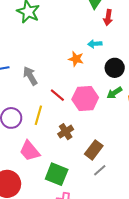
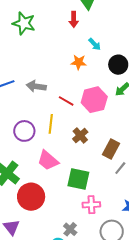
red arrow: (108, 17) -> (74, 19), moved
cyan arrow: (95, 44) -> (95, 44), turned -120
gray arrow: (30, 76) -> (36, 86), turned -42

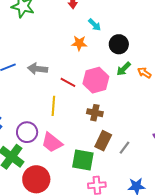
purple circle: (24, 131) -> (27, 132), moved
brown cross: (80, 135) -> (95, 113), moved, turned -35
brown rectangle: (111, 149) -> (103, 141), moved

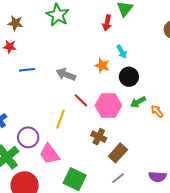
black circle: (119, 44) -> (129, 77), moved
gray arrow: (38, 69) -> (66, 74), moved
brown rectangle: (103, 141) -> (118, 153), moved

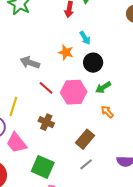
orange arrow: (157, 111) -> (107, 112), moved
yellow line: (61, 119) -> (13, 106), moved
brown cross: (99, 137) -> (46, 122), moved

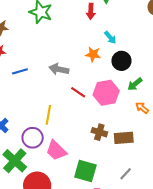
brown cross: (46, 122) -> (99, 132), moved
brown rectangle: (85, 139) -> (124, 138), turned 54
gray line: (86, 164) -> (126, 174), moved

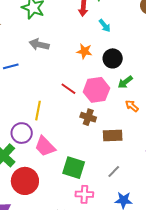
cyan arrow: (110, 37) -> (105, 26), moved
gray arrow: (59, 69) -> (39, 45), moved
brown cross: (99, 132) -> (88, 117), moved

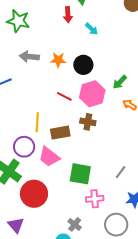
orange star: (84, 51) -> (58, 60), moved
black circle: (113, 58) -> (83, 65), moved
brown rectangle: (113, 135) -> (60, 133), moved

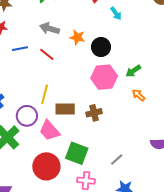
red line: (64, 96) -> (47, 54), moved
brown cross: (88, 122) -> (94, 113), moved, turned -35
red circle: (34, 194) -> (46, 166), moved

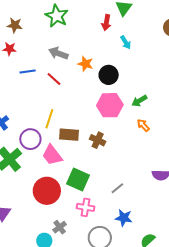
brown cross: (94, 113) -> (98, 140), turned 35

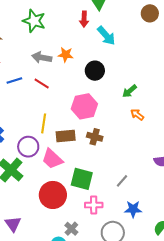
cyan arrow: (126, 42) -> (106, 36), size x1.5
orange star: (85, 64) -> (66, 55), moved
pink hexagon: (110, 105) -> (84, 106), moved

